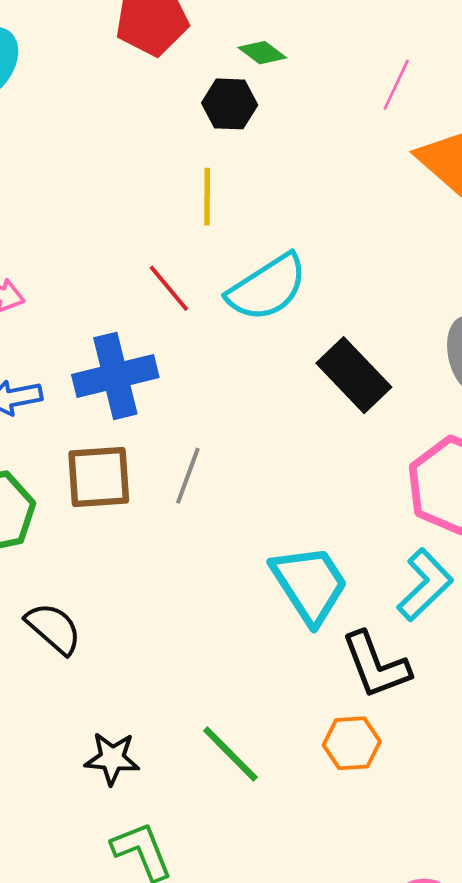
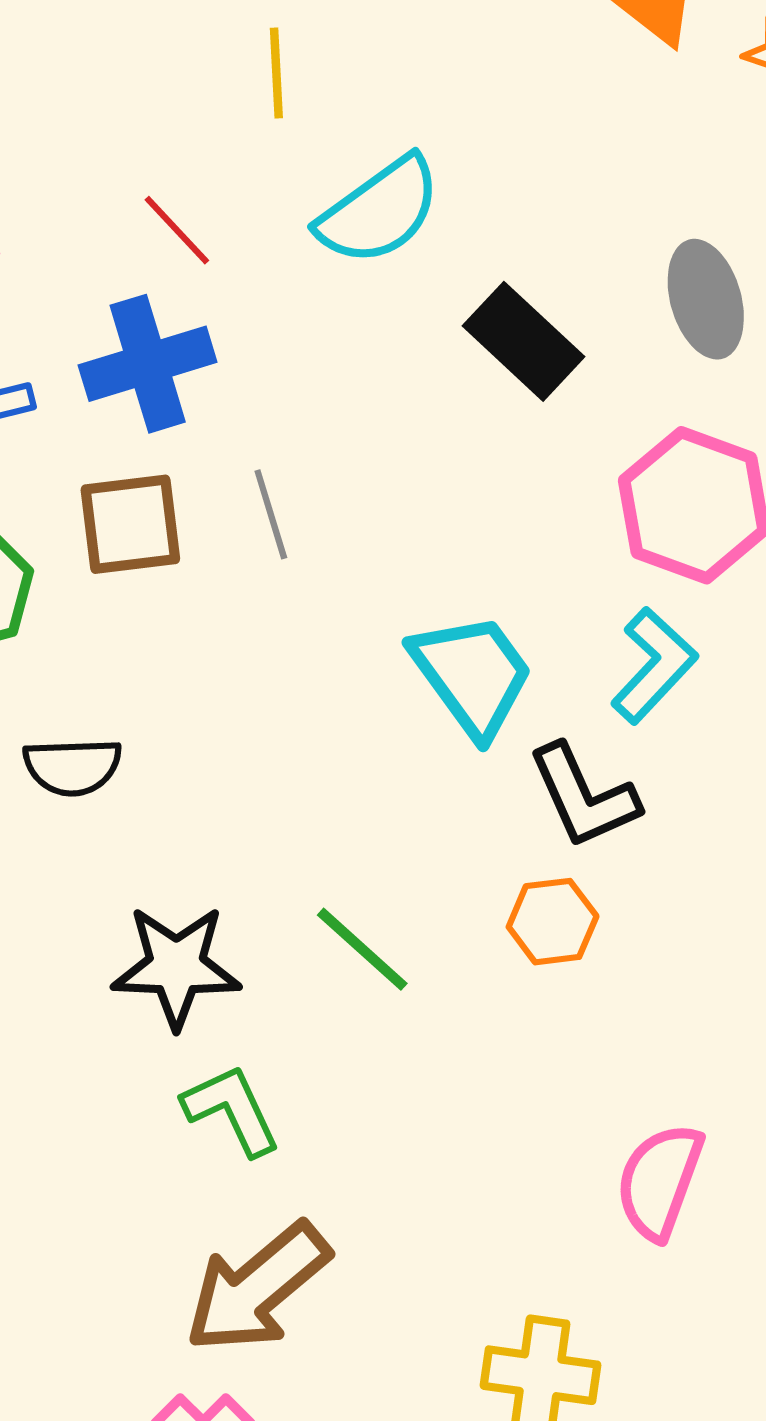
red line: (169, 288) -> (177, 230), moved
gray line: (188, 476) -> (271, 514), turned -34
black semicircle: (54, 628) -> (73, 767), turned 140
black star: (112, 758) -> (176, 967), size x1.5

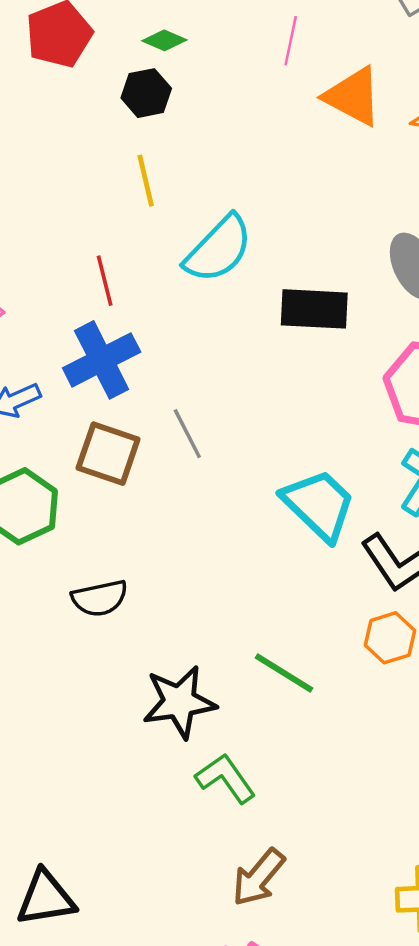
red line: (177, 230) -> (105, 281), turned 39
black rectangle: (523, 341) -> (314, 309), turned -30
brown square: (130, 524) -> (108, 454), turned 36
brown arrow: (257, 1288) -> (258, 877), size x0.7

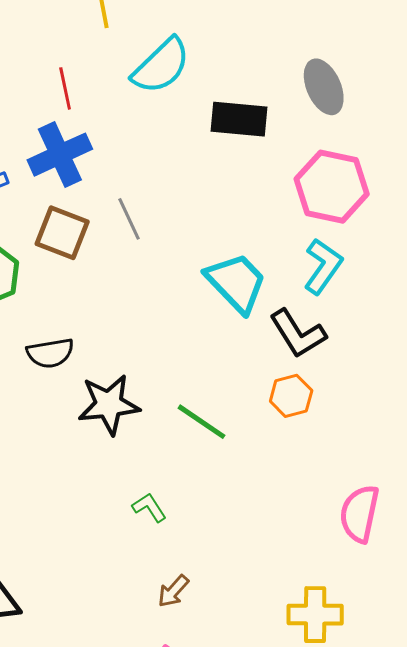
black star: (179, 702) -> (109, 405), moved
green L-shape: (226, 778) -> (149, 507), size x0.7
brown arrow: (258, 877) -> (173, 591), size x0.7

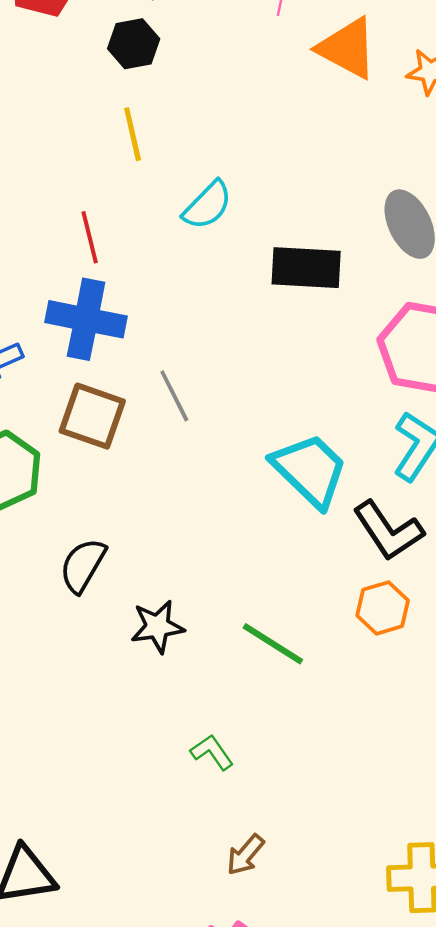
cyan semicircle: (161, 66) -> (207, 205), size x0.7
blue cross: (60, 155) -> (86, 319), turned 38
black semicircle: (50, 353) -> (83, 565), turned 132
black star: (109, 405) -> (157, 627), size x0.7

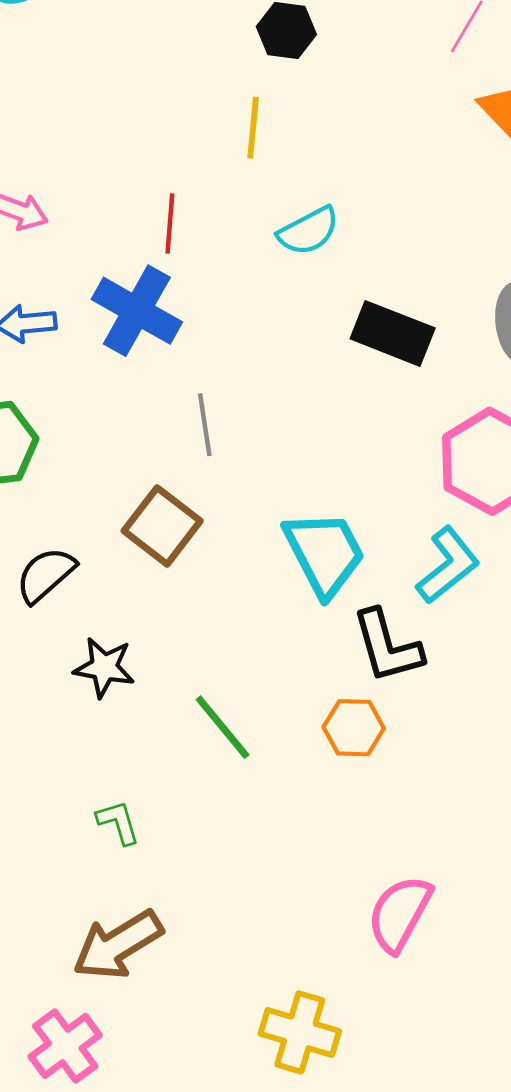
brown square: (92, 416) -> (162, 526), moved
brown arrow: (245, 855) -> (118, 945), size x1.8

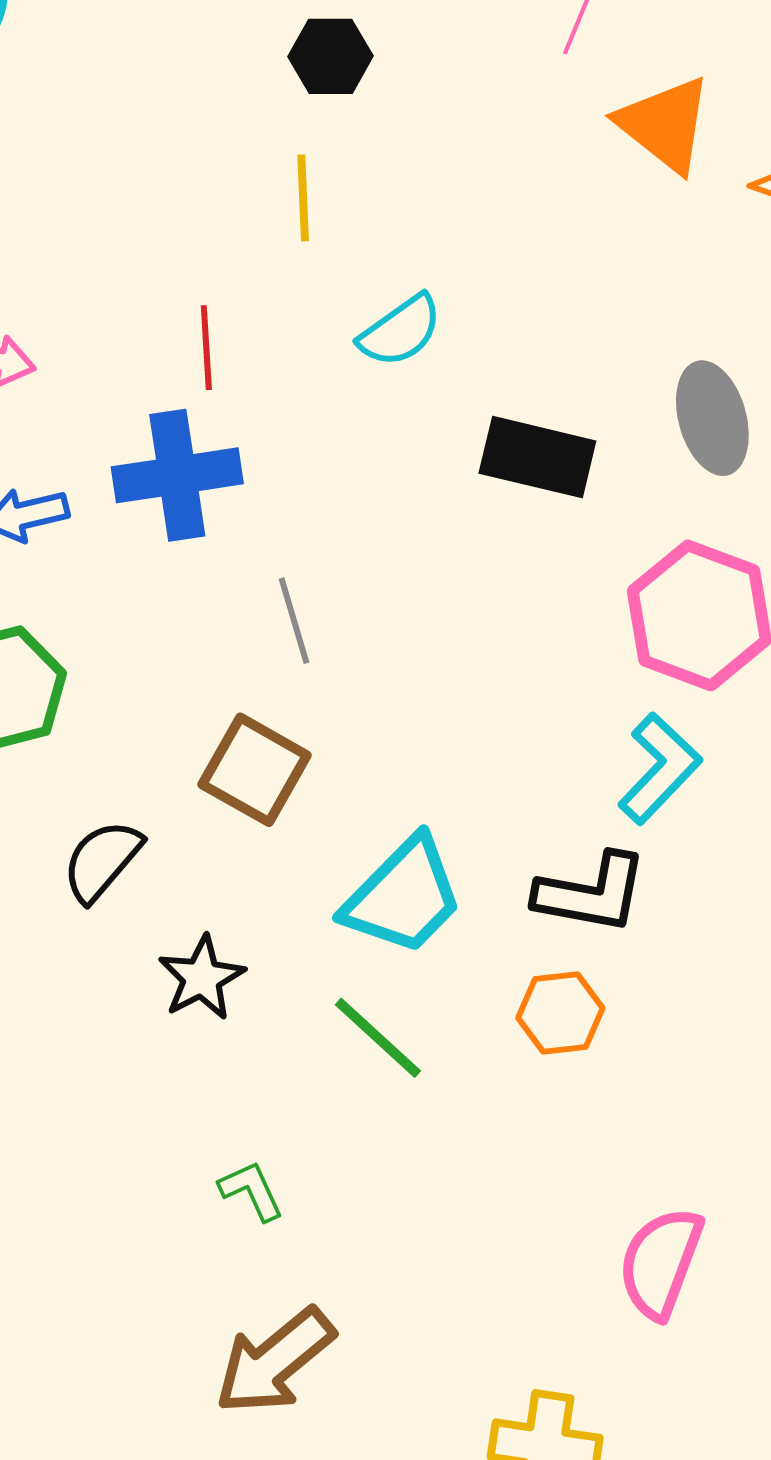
blue cross: (137, 311) -> (177, 475), turned -30
cyan trapezoid: (324, 553) -> (403, 896), moved, turned 80
black L-shape: (387, 646) -> (591, 893), turned -56
black star: (104, 667) -> (202, 978), turned -30

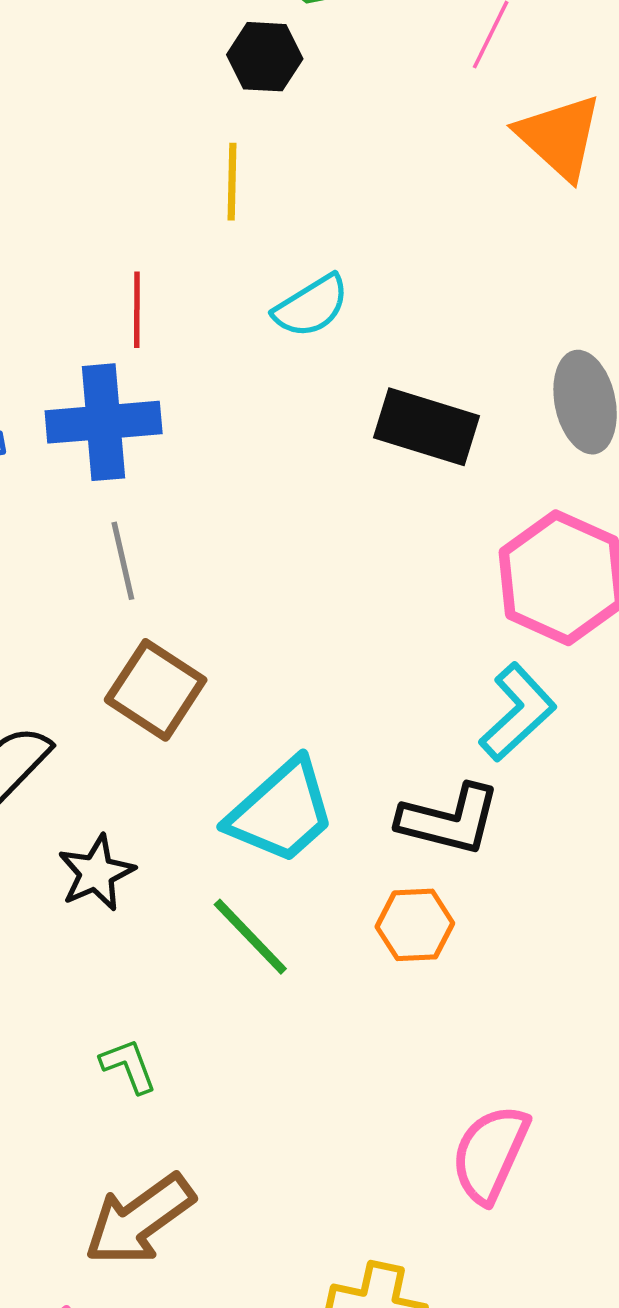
gray line: (294, 621) -> (123, 561), moved

